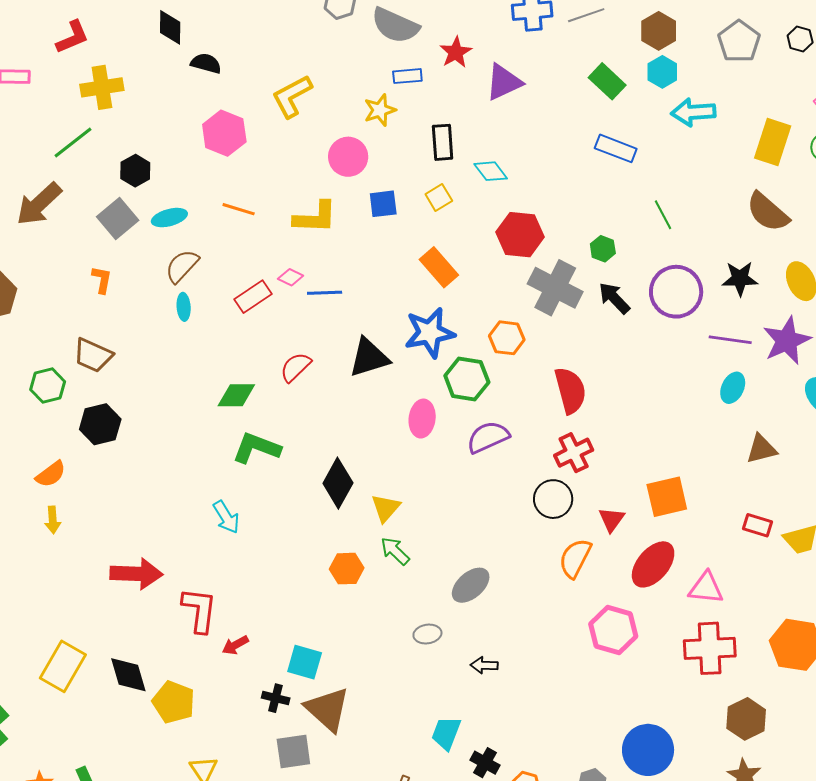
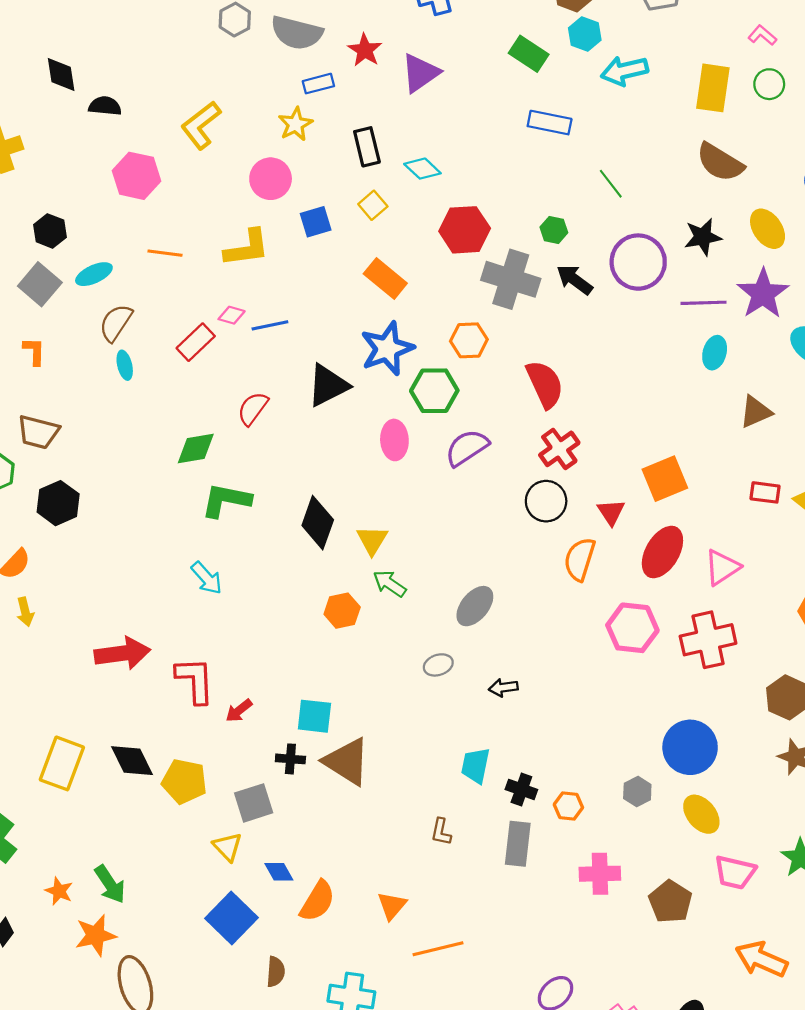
pink triangle: (706, 588) -> (722, 567), turned -30
red cross: (710, 648) -> (708, 640), moved
gray square: (293, 751) -> (254, 803), moved

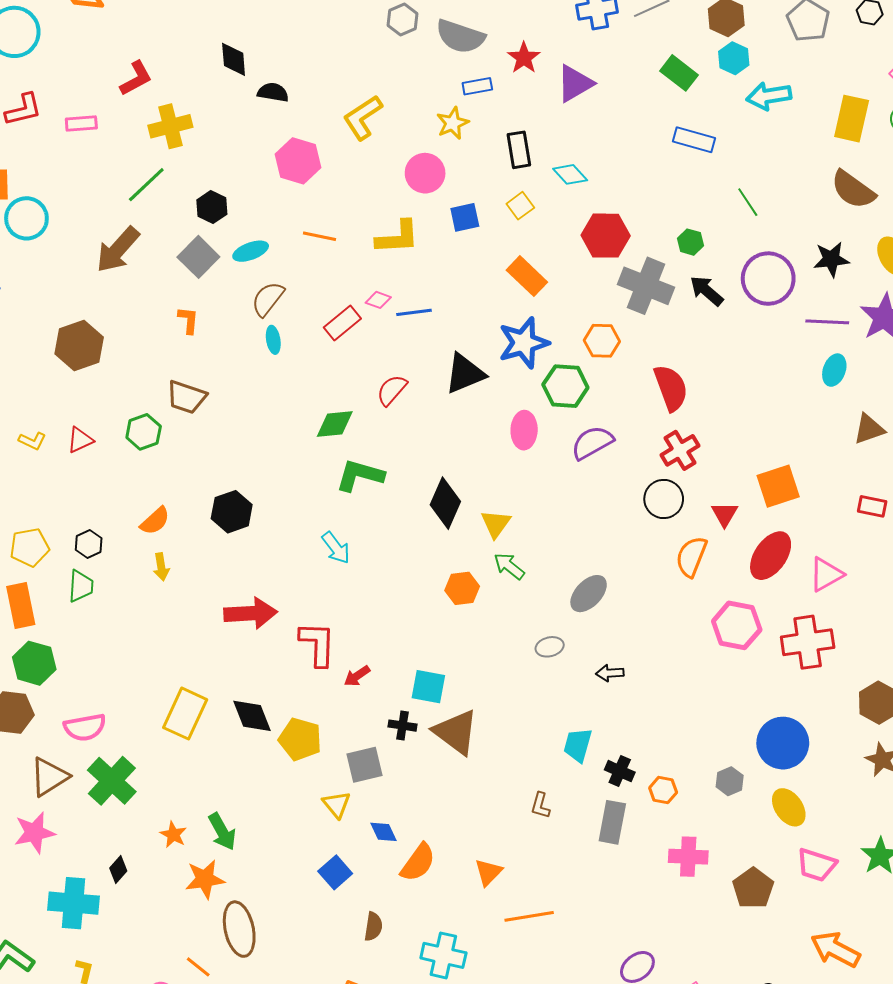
black hexagon: (58, 503) -> (232, 512), moved
blue square: (231, 918) -> (335, 872), size x0.7

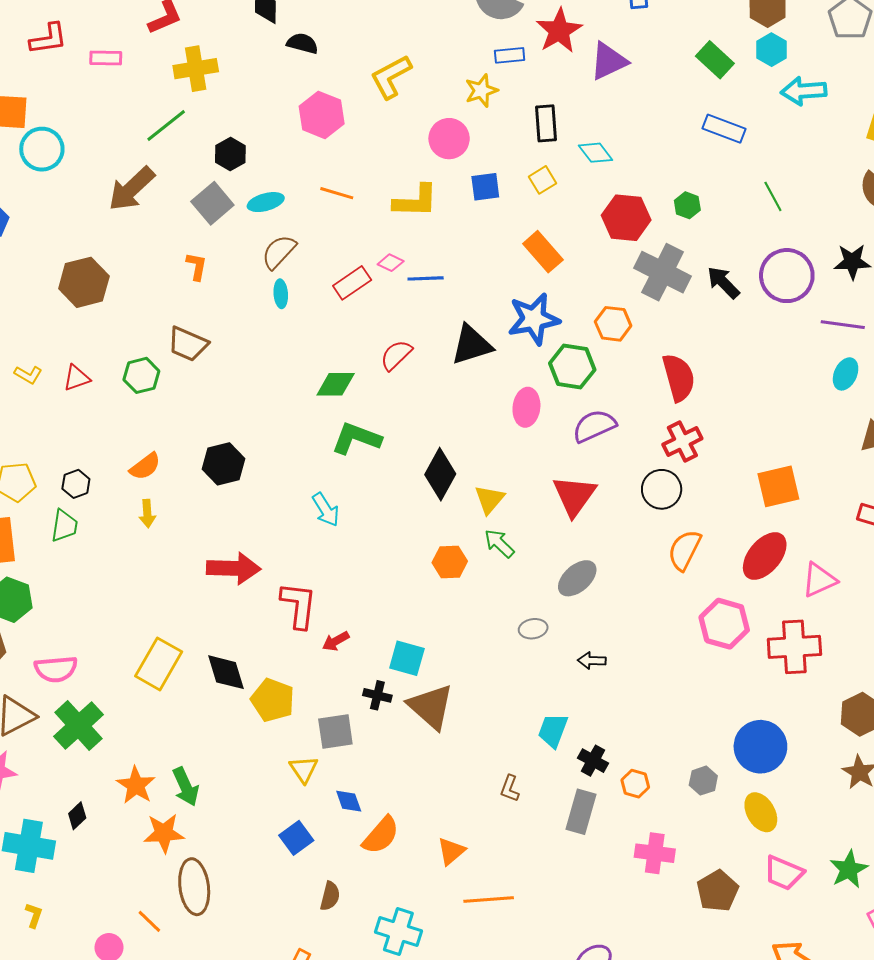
red star: (524, 58) -> (559, 31), size x1.4
green hexagon: (690, 242) -> (687, 205), moved
red triangle: (725, 514) -> (574, 496), moved, size x1.6
orange star: (173, 835) -> (136, 785), size x1.4

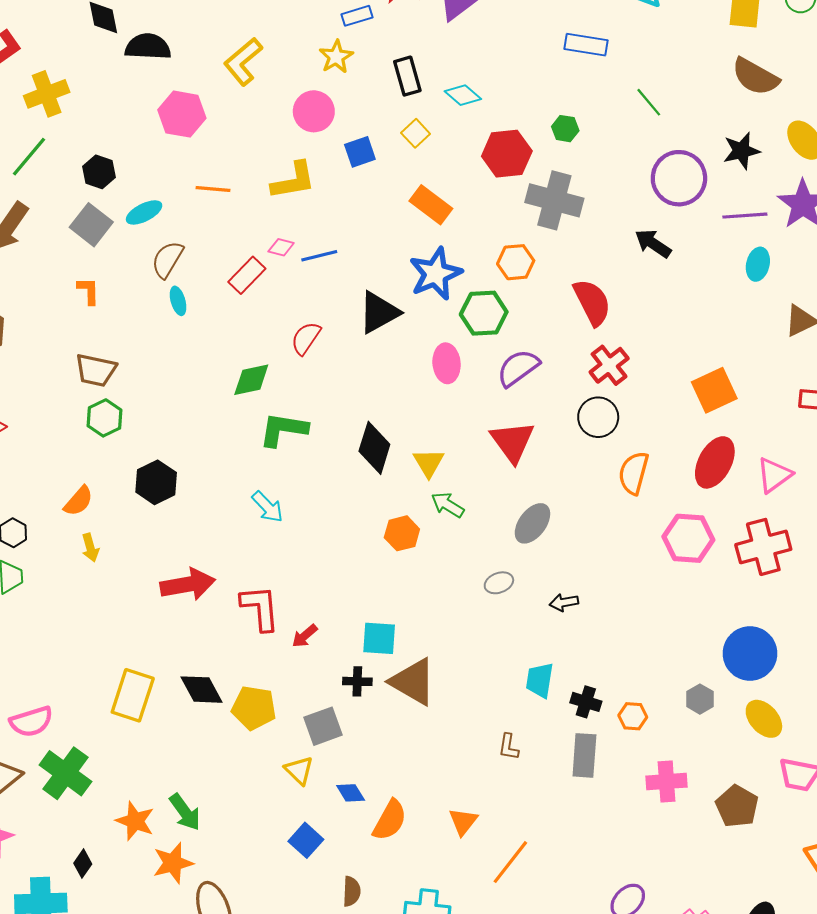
black semicircle: (302, 43) -> (148, 47), size x1.4
black arrow: (723, 282) -> (653, 243), moved
green hexagon: (141, 375) -> (105, 418), moved
orange line: (489, 900) -> (510, 862), turned -36

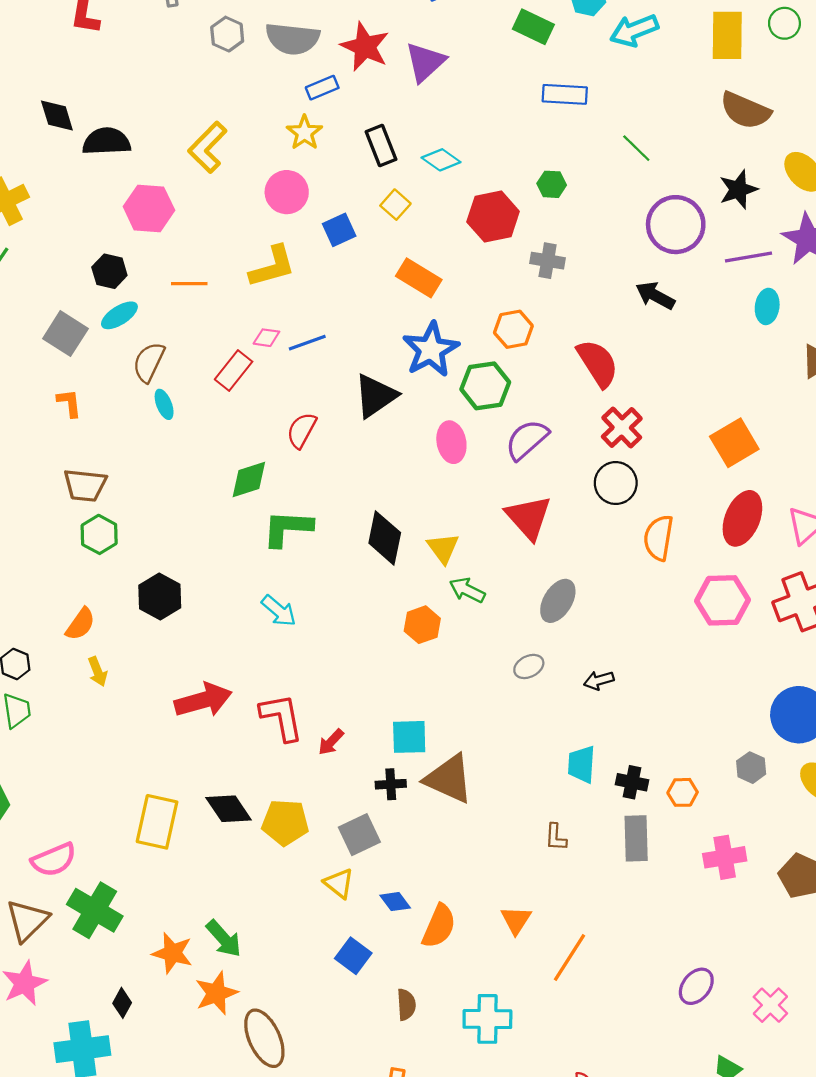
black hexagon: (99, 172) -> (109, 271), moved
gray cross: (554, 200) -> (548, 261), size x0.6

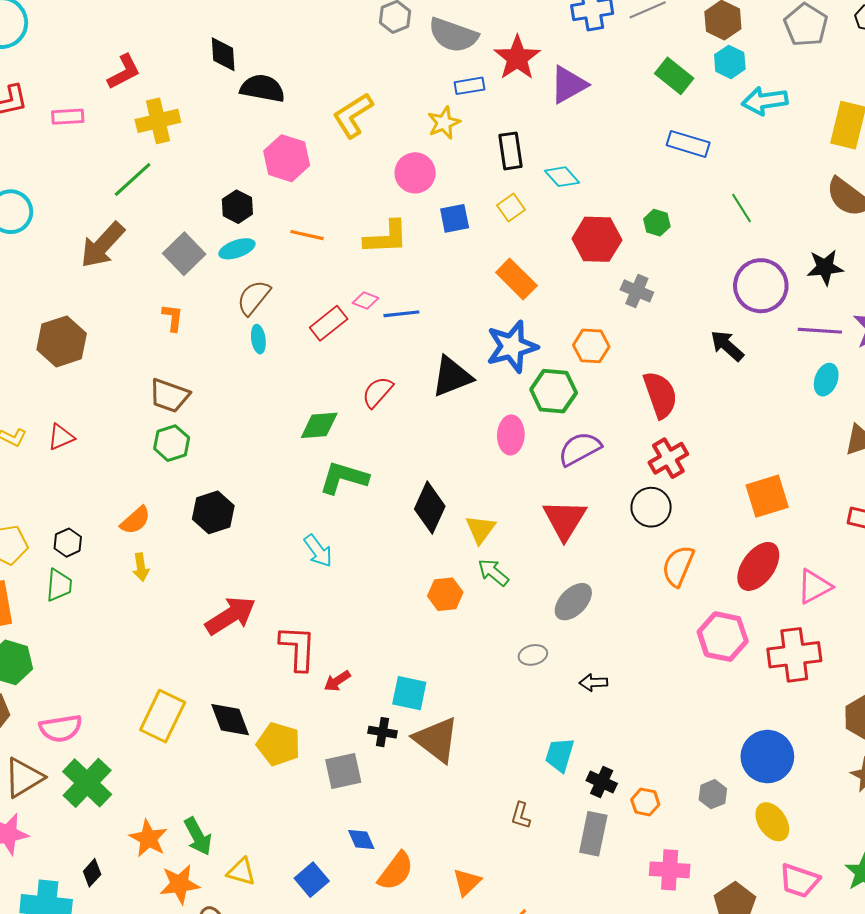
red arrow: (203, 700) -> (230, 616), turned -30
yellow triangle: (339, 883) -> (241, 872), moved, turned -36

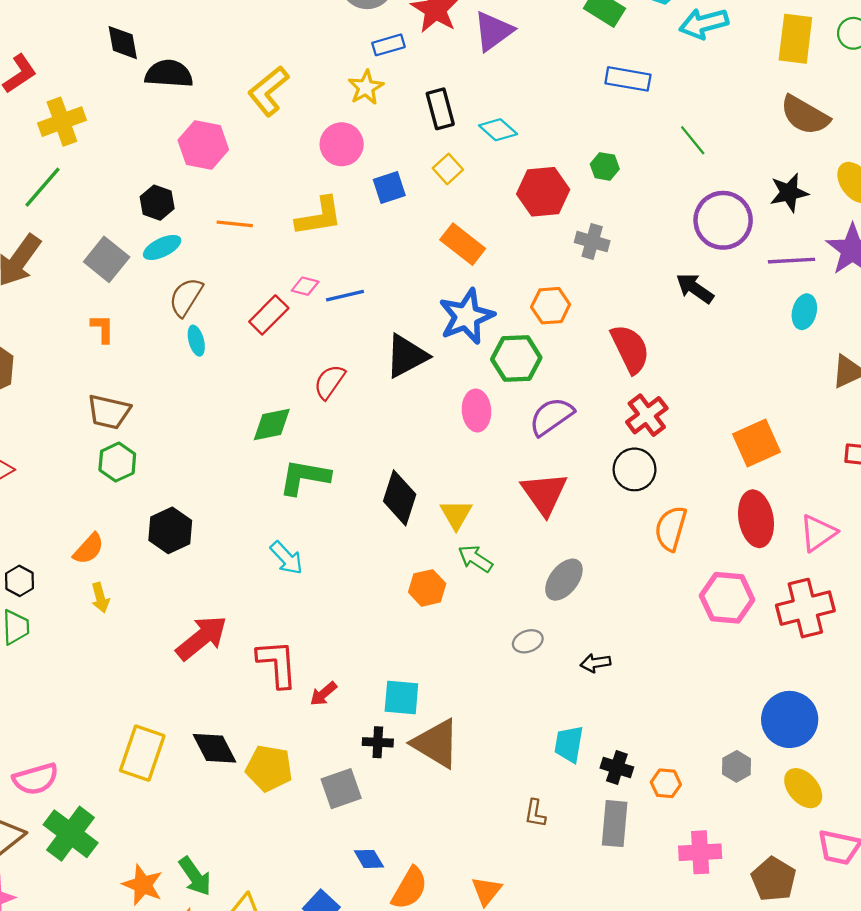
red ellipse: (758, 566) -> (756, 519), turned -39

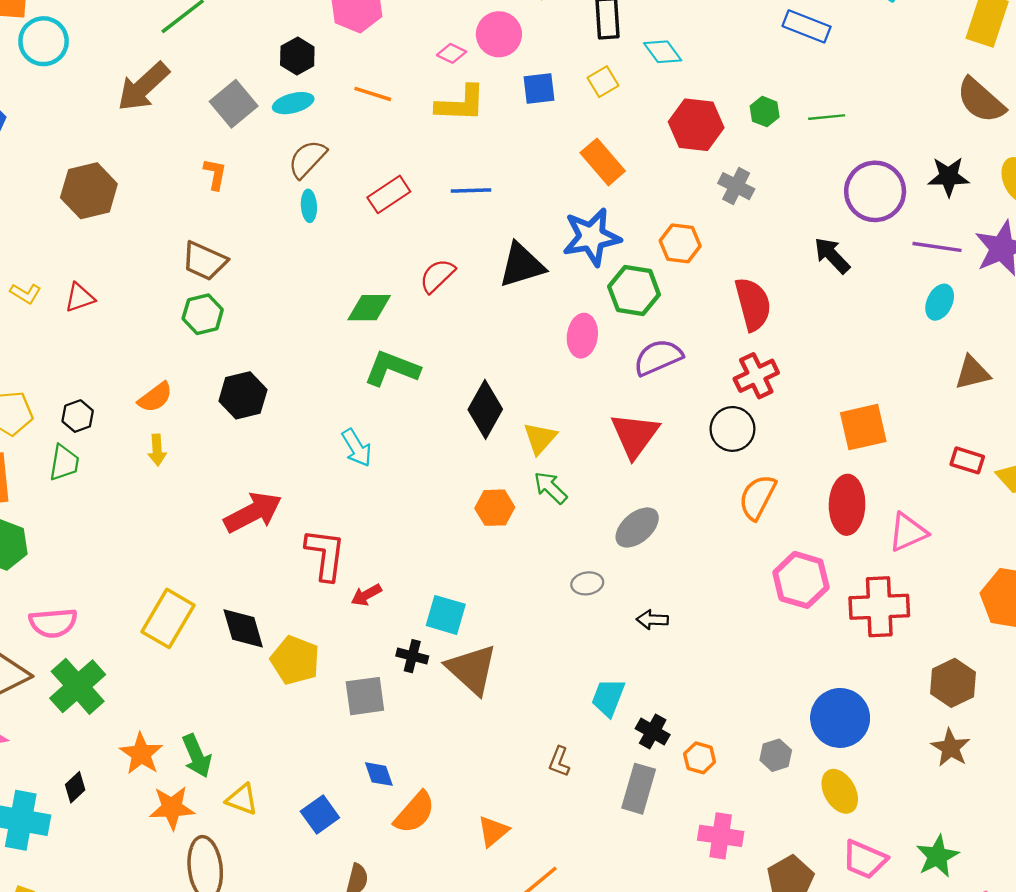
green line: (693, 140) -> (827, 117), moved, turned -68
pink diamond: (305, 286) -> (452, 53), moved

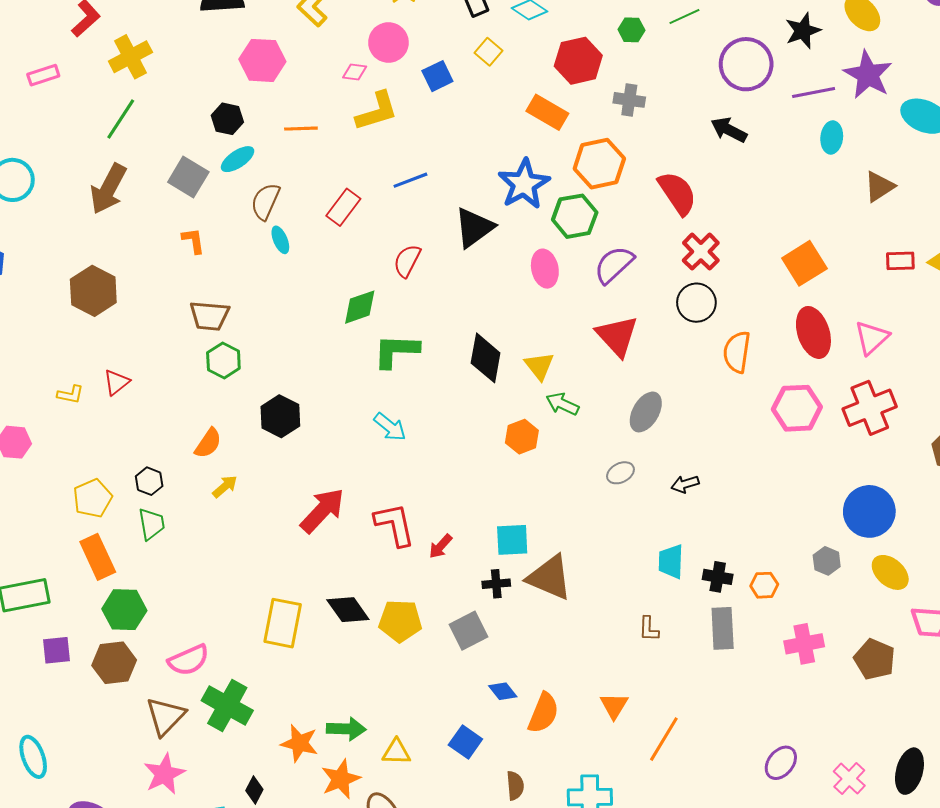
orange rectangle: (603, 162) -> (547, 112), moved
orange hexagon: (680, 243) -> (599, 164), size x1.4
yellow arrow: (157, 450) -> (225, 486), turned -108
green arrow: (197, 756) -> (346, 729), turned -45

